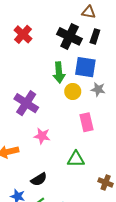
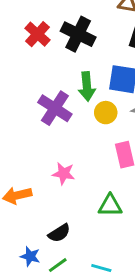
black cross: (70, 36) -> (78, 34), moved
purple cross: (26, 103) -> (55, 108), moved

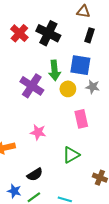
green triangle: (110, 206) -> (71, 155), turned -30

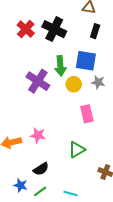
pink star: (38, 132) -> (38, 135), moved

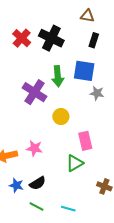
yellow circle: (74, 84) -> (61, 116), moved
pink rectangle: (87, 114) -> (85, 141), moved
blue star: (21, 185) -> (16, 185), moved
green line: (40, 191) -> (37, 207), turned 64

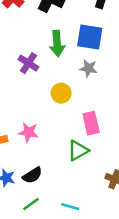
purple cross: (34, 92) -> (28, 63), size x0.7
gray star: (97, 93) -> (88, 68), moved
green line: (37, 207) -> (31, 204), turned -64

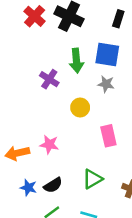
green triangle: (78, 151) -> (92, 179), moved

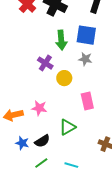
purple cross: (49, 79) -> (45, 63), moved
green triangle: (92, 179) -> (67, 127), moved

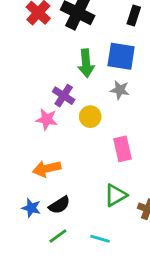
pink star: (39, 108) -> (47, 119), moved
orange arrow: (13, 115) -> (47, 169), moved
green triangle: (67, 127) -> (115, 195), moved

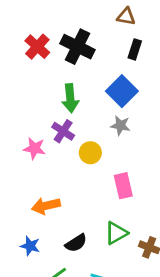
blue square: (121, 56) -> (122, 91), turned 36
green arrow: (86, 63) -> (70, 98), moved
pink star: (47, 119) -> (34, 148), moved
black semicircle: (59, 205) -> (76, 243), moved

